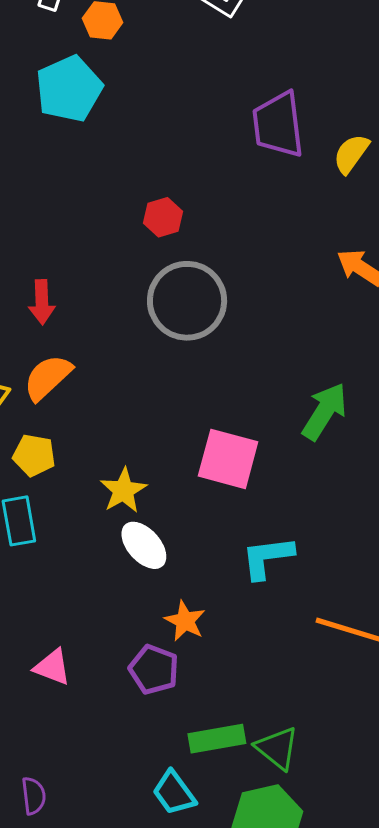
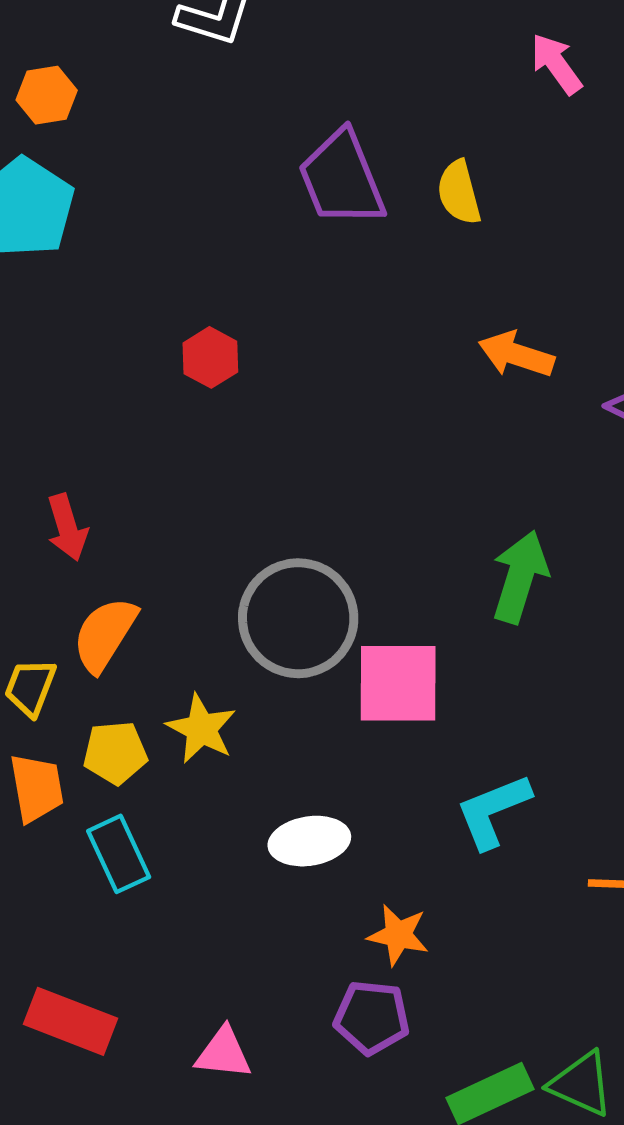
yellow semicircle: (351, 154) -> (459, 193), turned -36
gray circle: (187, 301) -> (298, 618), moved
yellow star: (123, 490) -> (201, 729), moved
white ellipse: (144, 545) -> (309, 841), turned -42

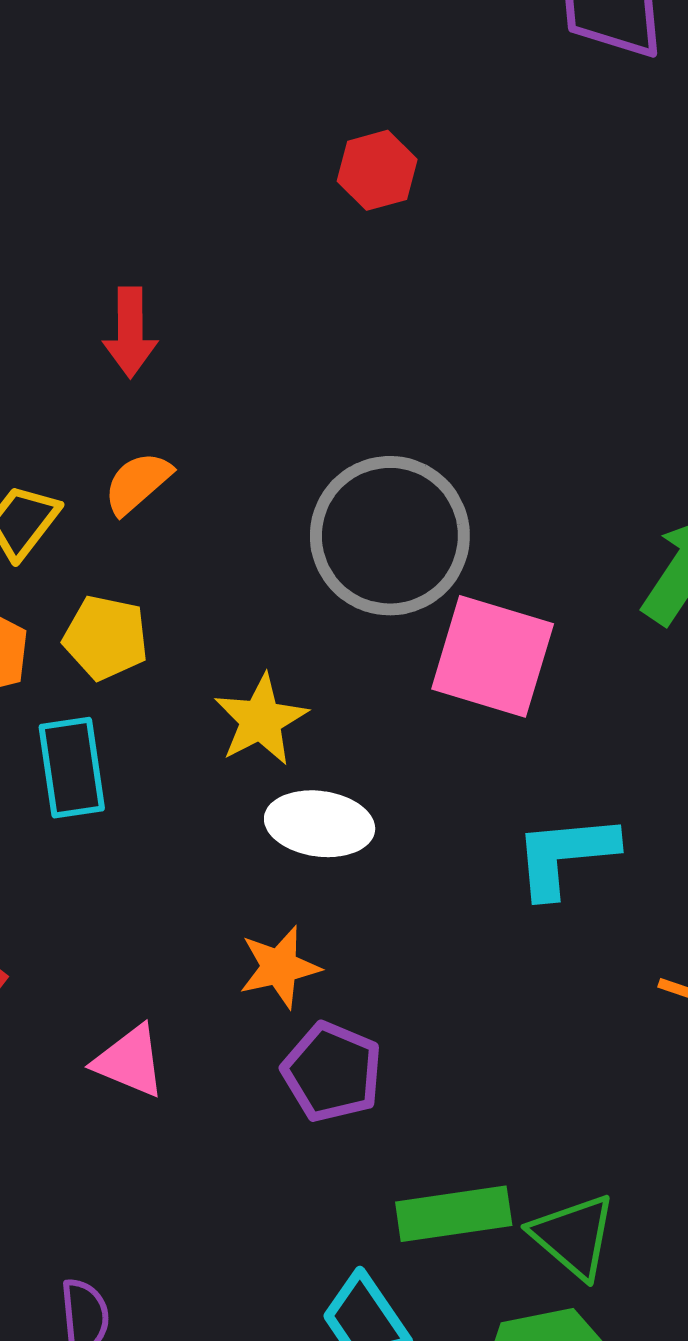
orange semicircle: (105, 634) -> (137, 483), size x0.7
yellow star: (201, 729) -> (261, 720), moved
orange star: (398, 935) -> (279, 967), moved, turned 30

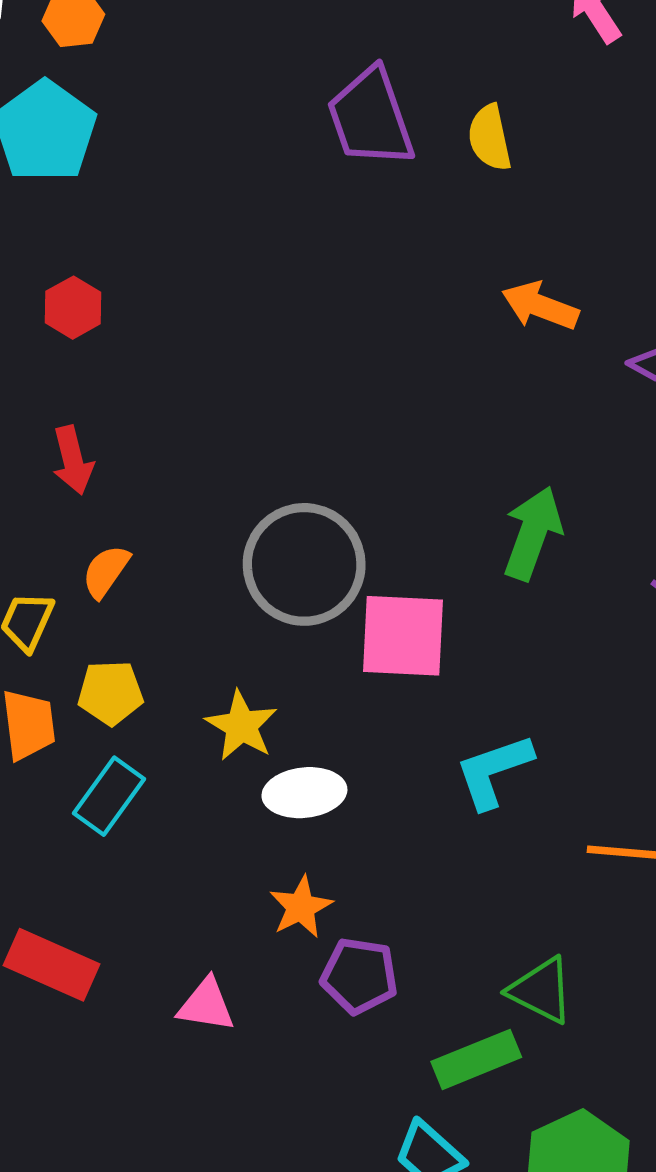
red hexagon: (377, 170) -> (73, 308), moved
cyan rectangle: (72, 768) -> (109, 796), turned 58
green triangle: (573, 1236) -> (541, 990), moved

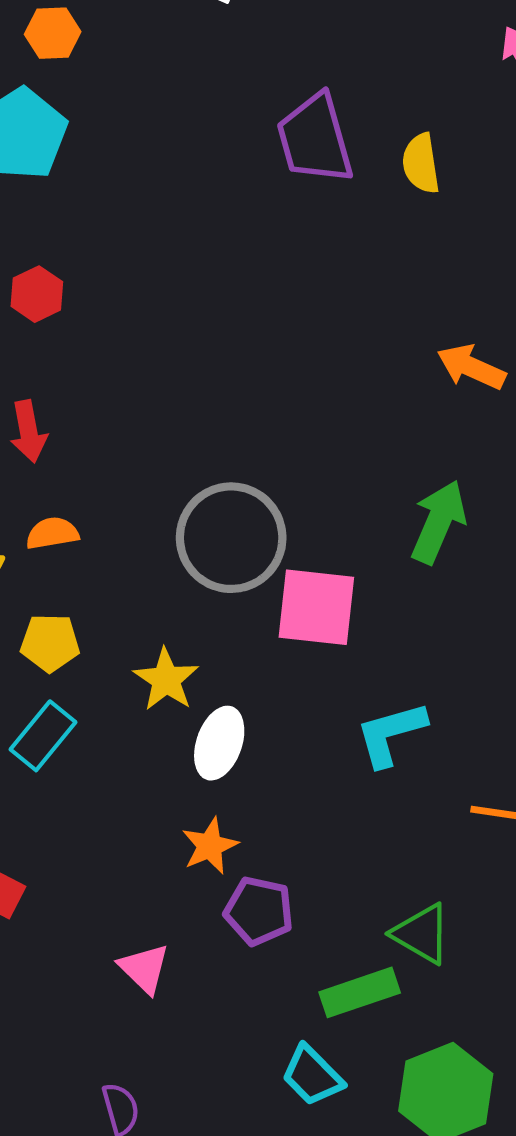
orange arrow: (540, 306) -> (471, 367), moved
orange semicircle: (106, 571) -> (52, 533), turned 42
white ellipse: (304, 793) -> (219, 743), turned -68
pink triangle: (206, 1005) -> (144, 968), moved, turned 32

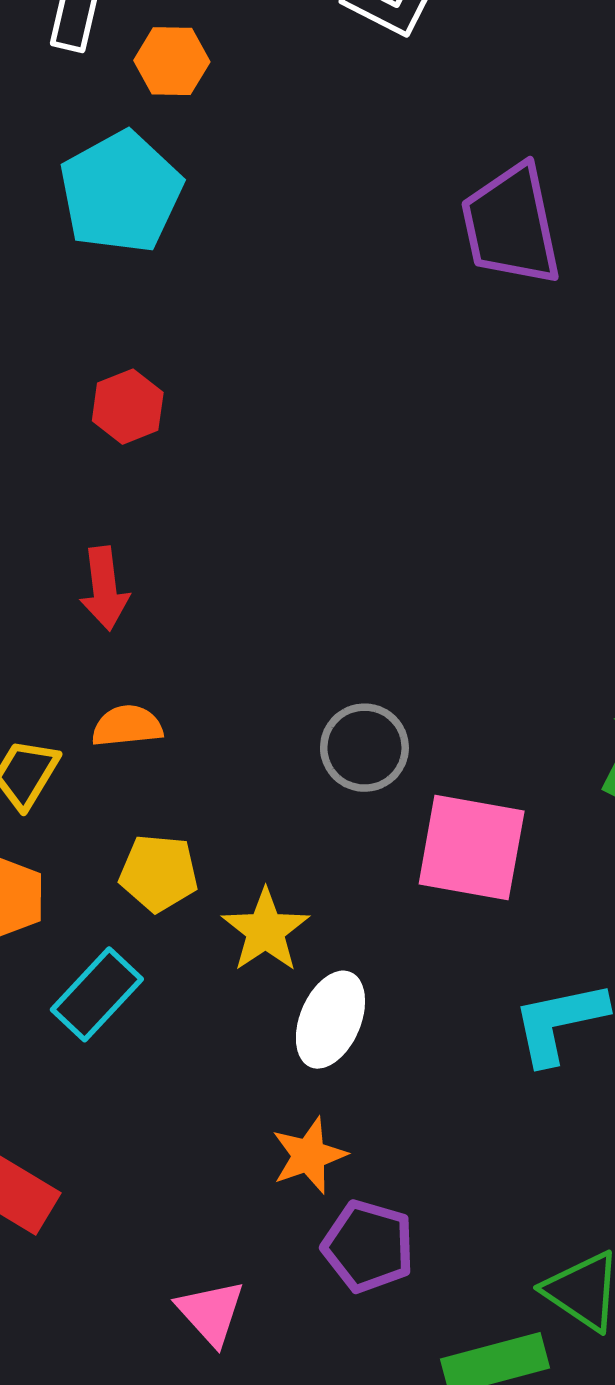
gray circle: (231, 538) -> (364, 748), size x0.6
yellow pentagon: (50, 643) -> (159, 873), moved

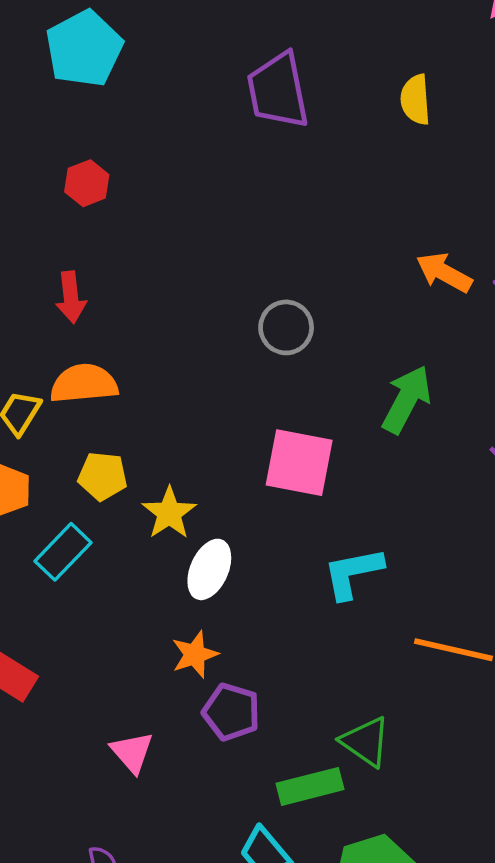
purple trapezoid: (511, 225) -> (278, 91), moved
orange semicircle: (127, 726) -> (84, 384), size x1.5
gray circle: (364, 748) -> (286, 327), moved

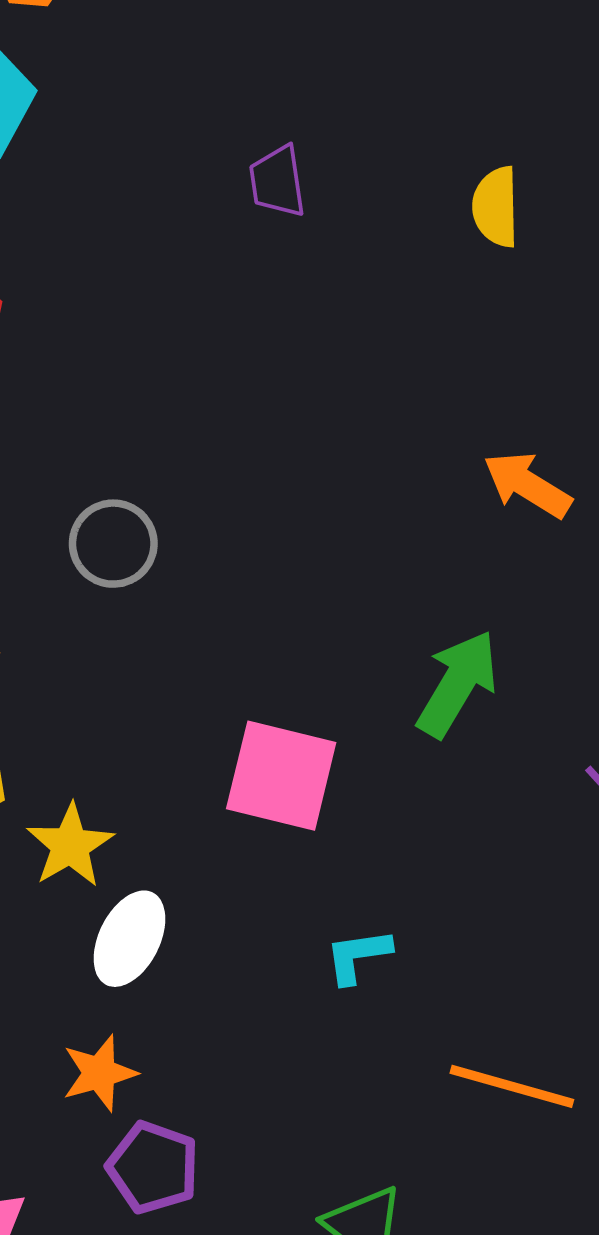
purple trapezoid: (278, 91) -> (277, 181), size x0.6
gray circle: (286, 327) -> (113, 544), moved
cyan L-shape: (353, 573) -> (358, 956), size x0.7

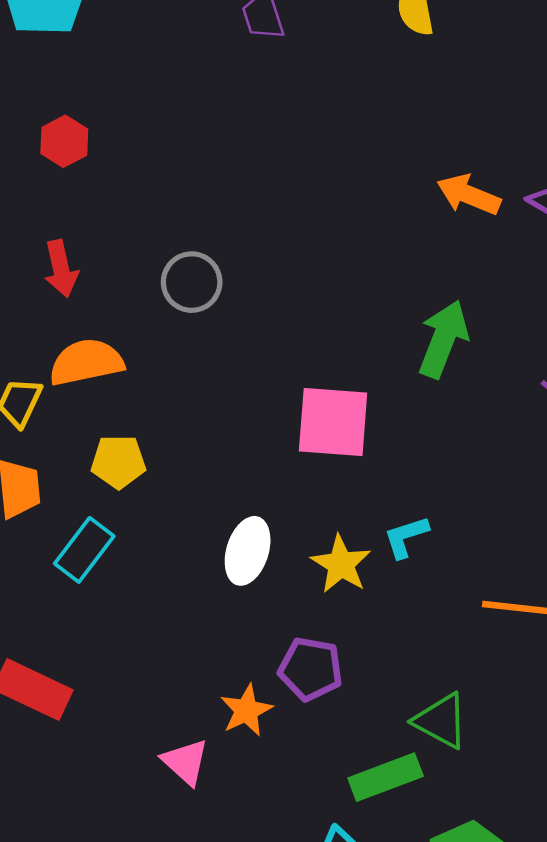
yellow star: (70, 846) -> (341, 564), moved
orange star: (99, 1073) -> (246, 710), moved
purple pentagon: (153, 1167) -> (310, 669), moved

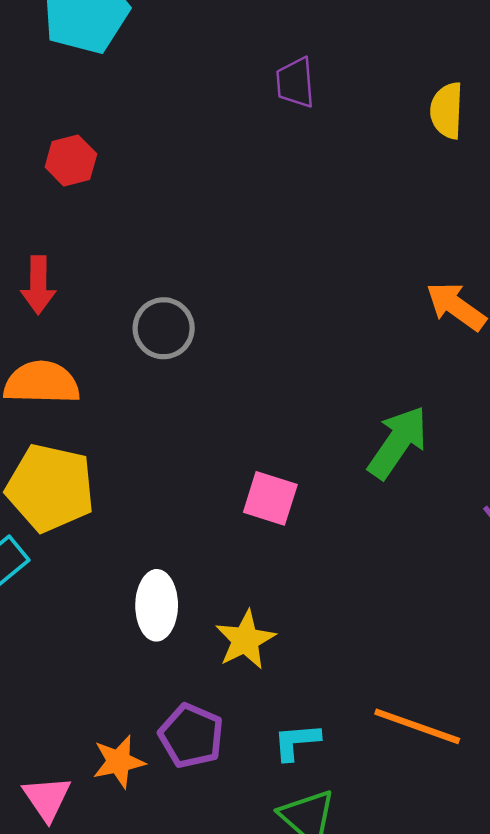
pink square: (333, 422) -> (270, 498), size x0.7
yellow pentagon: (118, 462) -> (50, 488), size x1.6
cyan L-shape: (406, 537) -> (297, 742), moved
white ellipse: (248, 551) -> (157, 605), turned -30

